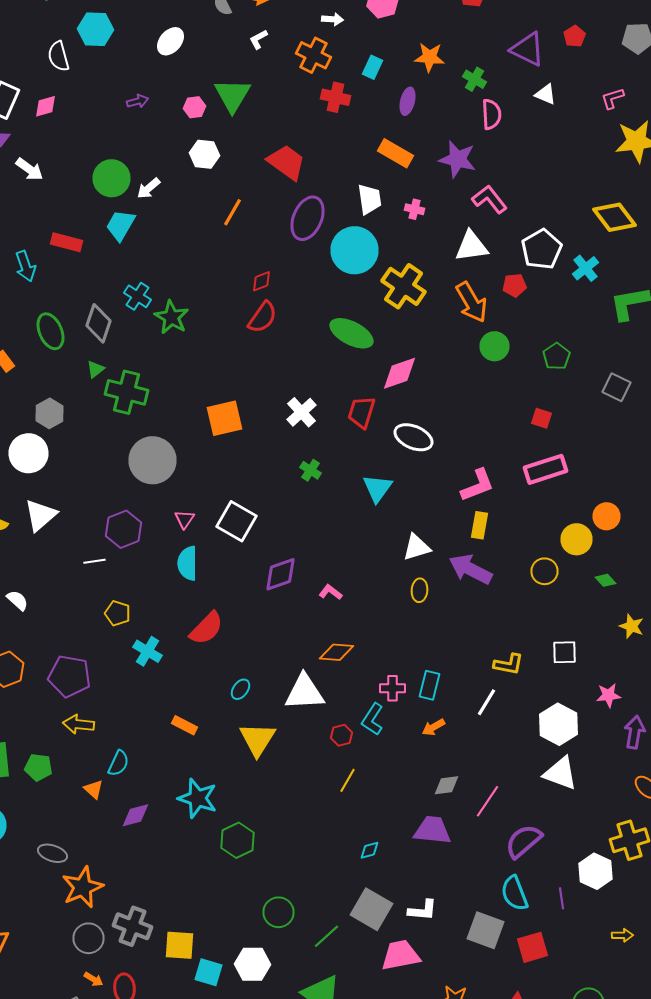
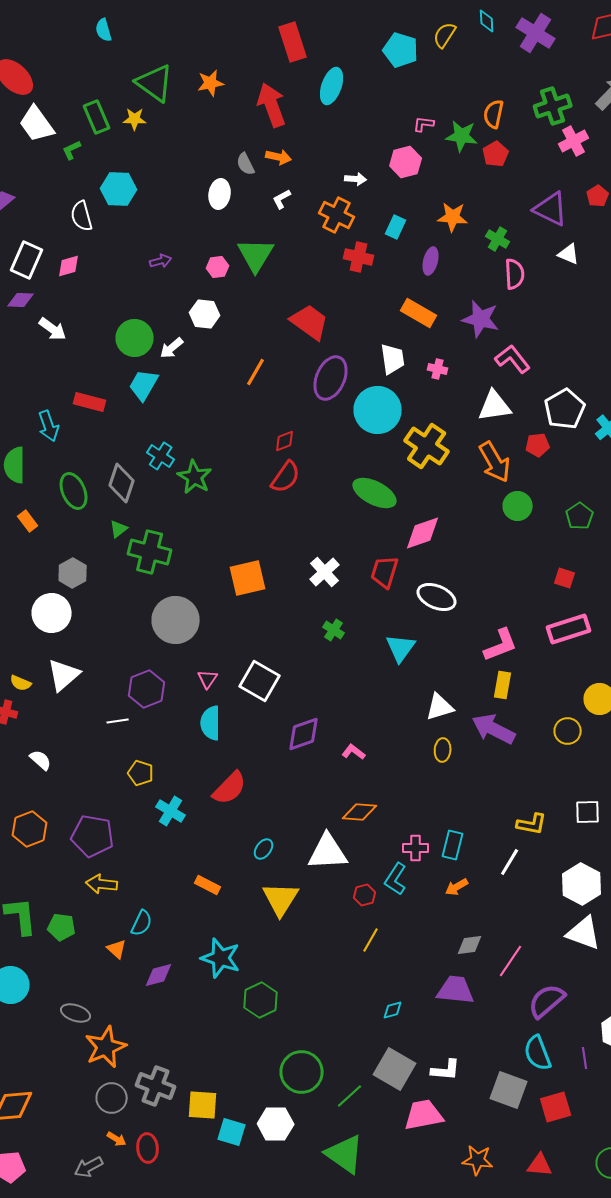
white ellipse: (170, 41) -> (220, 194), moved, turned -32
white hexagon: (204, 154) -> (205, 314), moved
green circle: (278, 912) -> (302, 1072), size x1.4

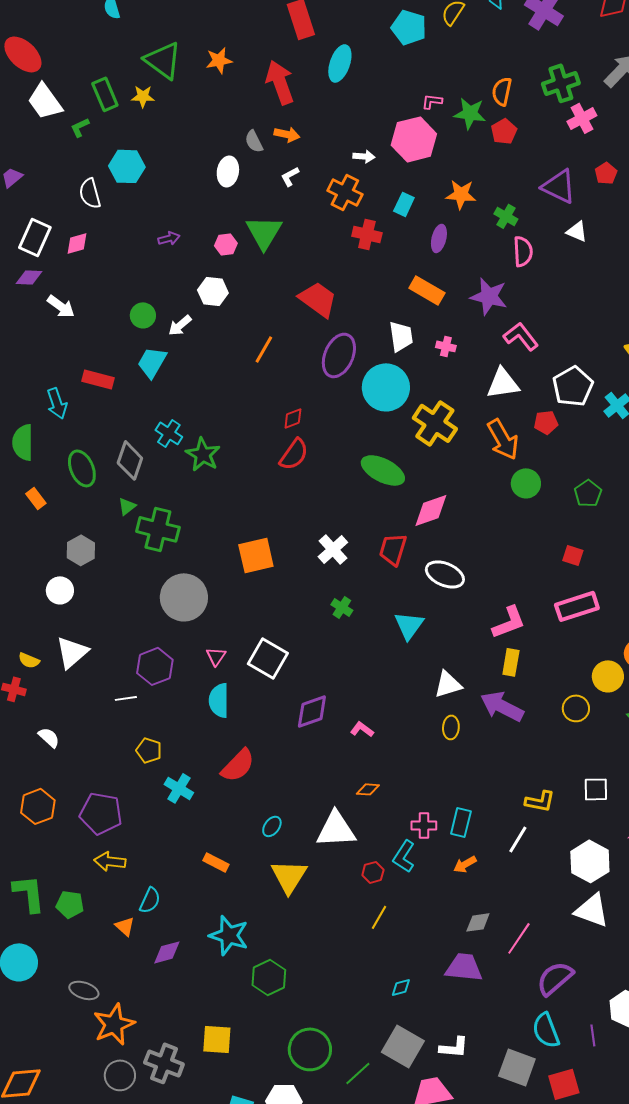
pink hexagon: (406, 162) -> (414, 139), size x1.4
green circle: (135, 338) -> (143, 315), size x0.7
white circle: (52, 613) -> (60, 590), size x0.7
orange diamond: (360, 812) -> (368, 789), size x0.7
yellow square: (203, 1105) -> (217, 1039), moved

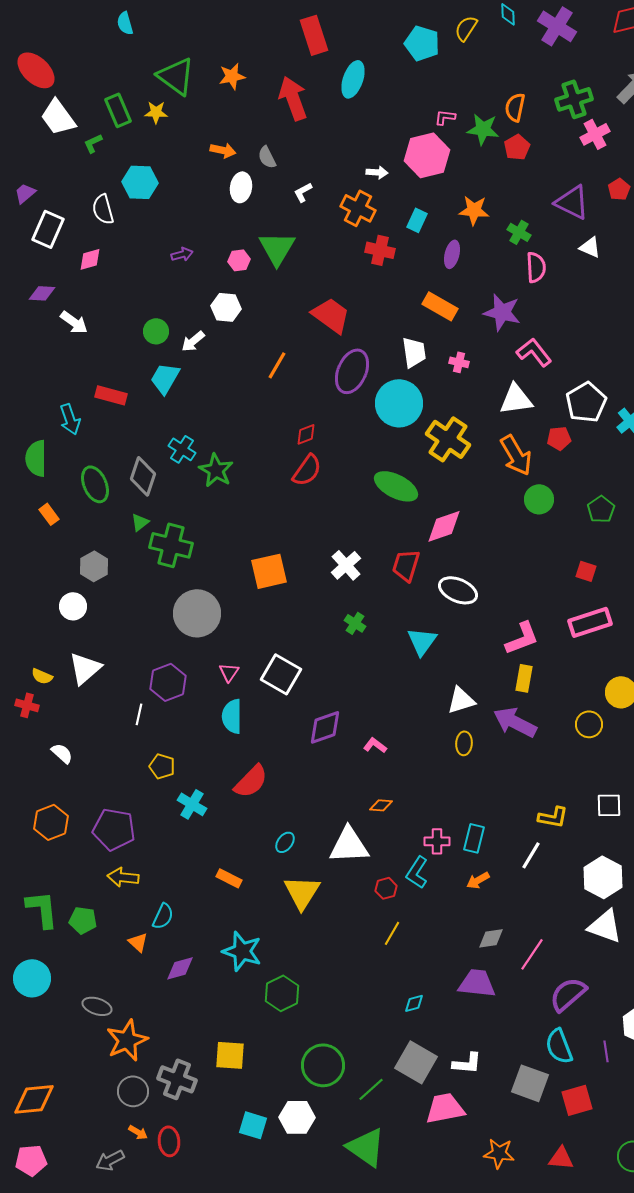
orange arrow: (287, 134) -> (223, 150), moved
white rectangle: (35, 237) -> (48, 229), moved
white line: (126, 698) -> (139, 714), turned -70

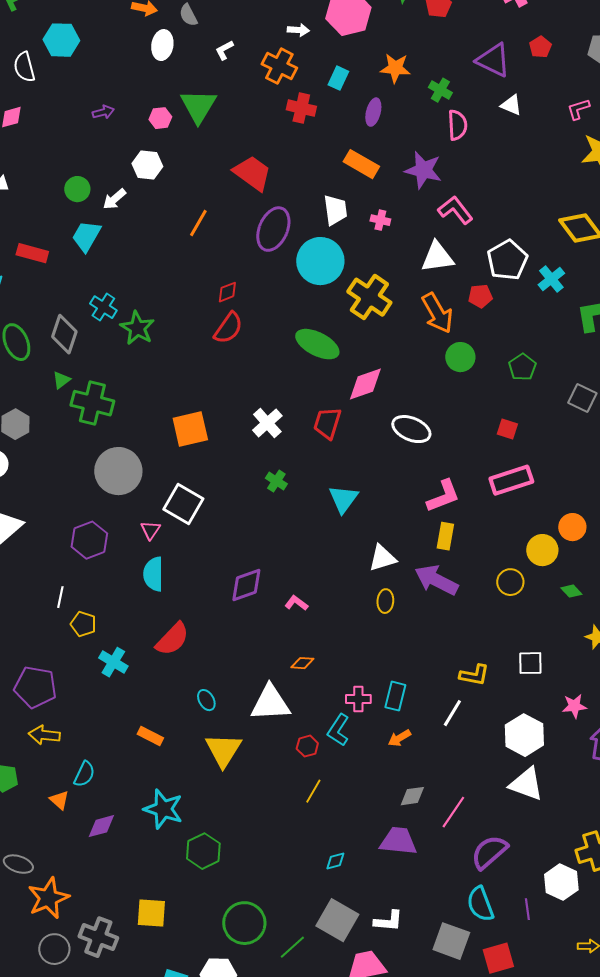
white ellipse: (458, 590) -> (411, 429), moved
white square: (281, 674) -> (183, 504), moved
white line: (139, 714) -> (60, 597), moved
cyan ellipse: (285, 842) -> (206, 700), turned -65

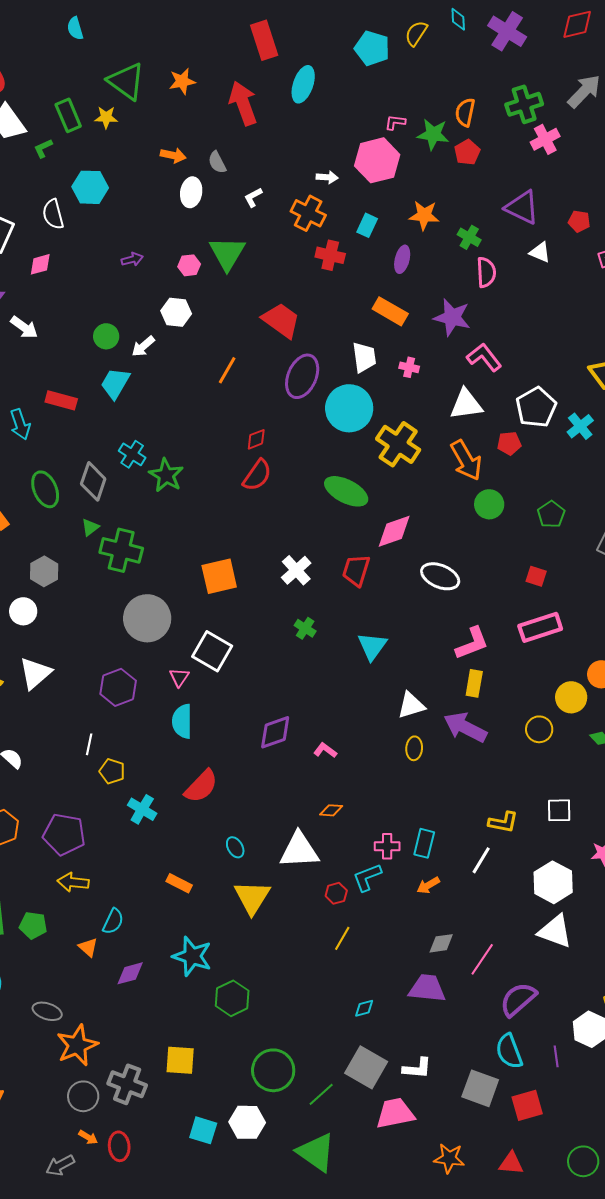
red pentagon: (540, 47) -> (579, 221), moved, turned -30
cyan L-shape: (338, 730) -> (367, 877), turned 36

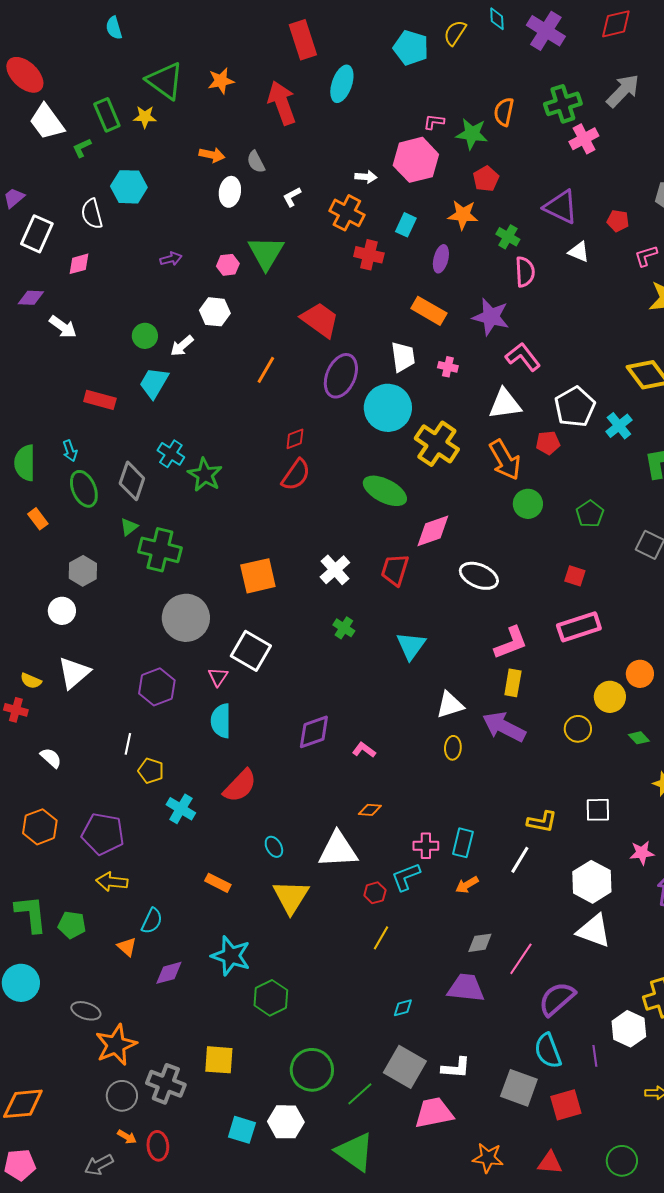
red pentagon: (467, 152) -> (486, 179), moved
cyan arrow: (20, 424) -> (70, 451), moved, size x0.7

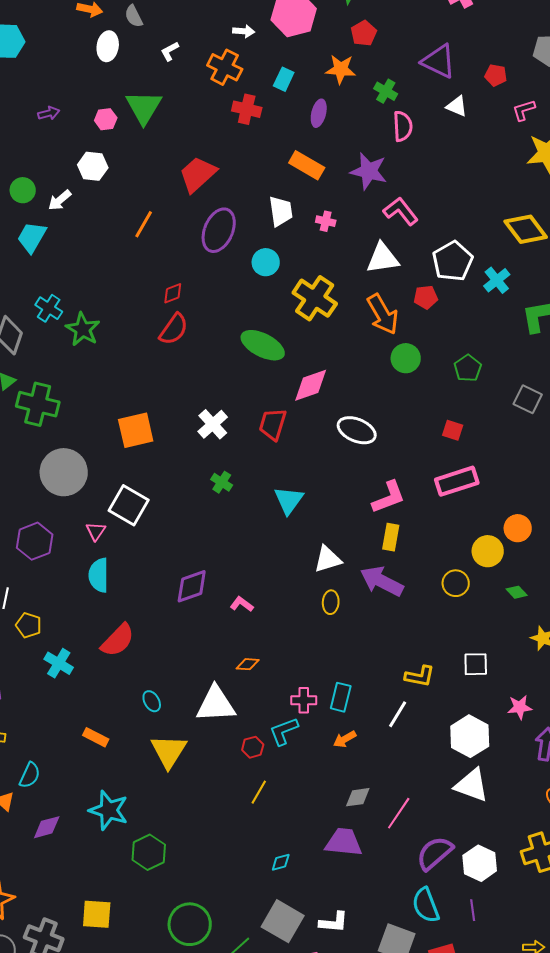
red trapezoid: (320, 320) -> (198, 174), turned -78
cyan circle: (388, 408) -> (266, 262), size x0.6
white hexagon: (629, 1029) -> (480, 863), moved

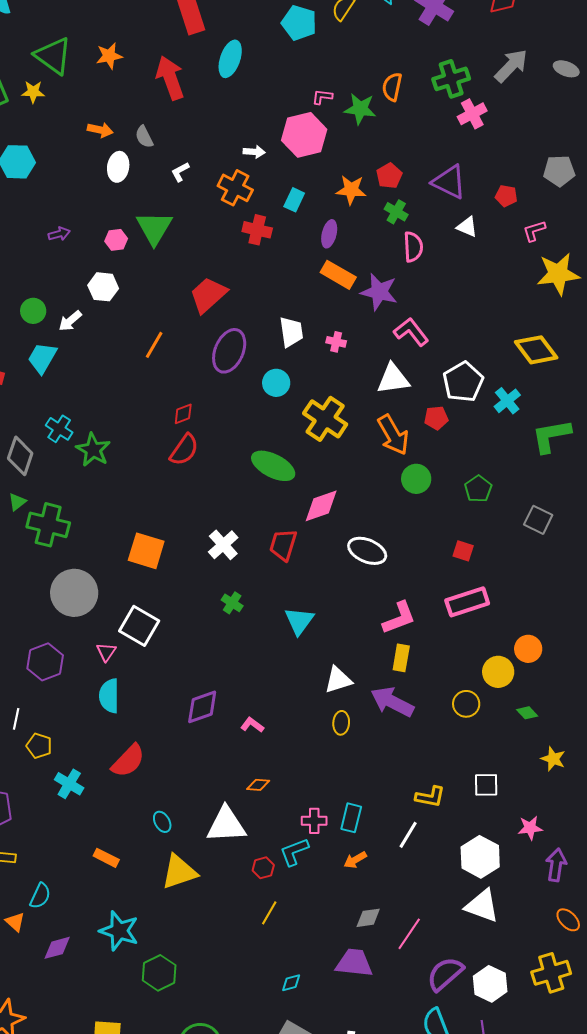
red pentagon: (364, 33) -> (389, 176), moved
orange rectangle: (307, 165) -> (338, 275), moved
orange square: (136, 430) -> (146, 551), turned 30
yellow triangle: (169, 751) -> (179, 872), turned 39

